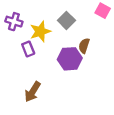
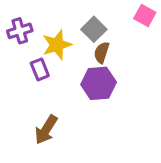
purple cross: (14, 22) -> (20, 31), turned -35
brown semicircle: (84, 46) -> (102, 52), moved

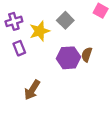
brown semicircle: (102, 52) -> (87, 55), moved
purple rectangle: (40, 69) -> (19, 48), moved

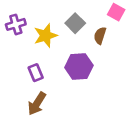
purple rectangle: (19, 48) -> (36, 73), moved
brown semicircle: (87, 55) -> (100, 36), moved

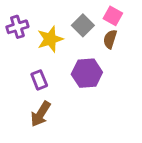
pink square: (116, 12) -> (113, 16), moved

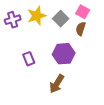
yellow star: (50, 39) -> (37, 16), moved
brown arrow: (41, 114) -> (57, 84), moved

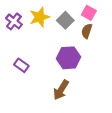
purple cross: (13, 20) -> (14, 21), turned -35
purple rectangle: (29, 59) -> (21, 65), moved, turned -32

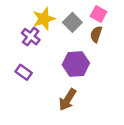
purple cross: (14, 21) -> (31, 37), moved

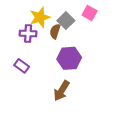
brown semicircle: (96, 34) -> (55, 31), moved
purple cross: (31, 37) -> (28, 33), turned -35

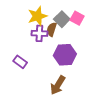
pink square: (90, 13) -> (77, 18), moved
purple cross: (28, 33) -> (39, 33), moved

